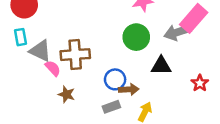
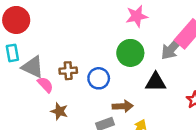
gray arrow: (177, 32) -> (172, 48), turned -30
brown cross: (75, 55) -> (68, 71), size x0.6
blue circle: (115, 79) -> (99, 78), moved

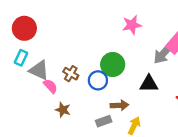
cyan rectangle: (12, 53) -> (21, 58), turned 35
green circle: (130, 53) -> (113, 65), moved
brown cross: (68, 71) -> (71, 74), turned 35

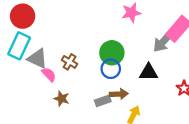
cyan rectangle: (21, 58) -> (19, 46), size x1.6
blue circle: (98, 80) -> (111, 69), moved
gray rectangle: (104, 121) -> (103, 101), moved

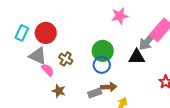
red circle: (23, 16) -> (46, 33), moved
cyan rectangle: (19, 46) -> (22, 33), moved, size x0.7
black triangle: (149, 72) -> (137, 57), moved

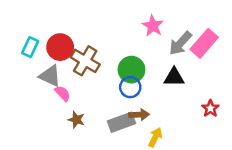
pink star: (120, 16) -> (153, 26), turned -30
gray arrow: (148, 41) -> (180, 43), moved
brown cross: (66, 59) -> (85, 61), moved, size x1.6
gray rectangle: (95, 93) -> (121, 122), size x1.5

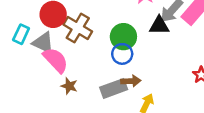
cyan rectangle: (30, 47) -> (21, 34), moved
black triangle: (174, 77) -> (159, 26), moved
pink semicircle: (63, 93) -> (56, 60), size x1.6

